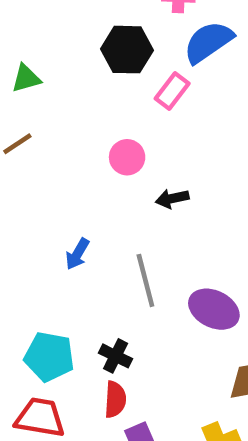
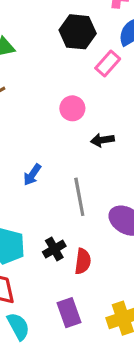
black cross: (116, 356) -> (54, 249), turned 30
red semicircle: (115, 399) -> (83, 261), moved

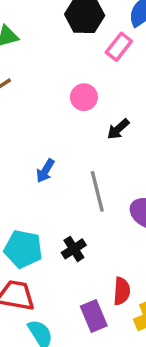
black arrow: (102, 140) -> (118, 129), turned -30
red semicircle: (83, 261) -> (122, 291), moved

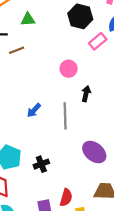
black arrow: (118, 129) -> (86, 94), turned 133
gray line: (97, 191) -> (65, 116), moved

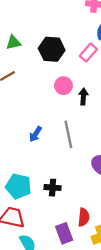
black hexagon: (80, 16) -> (52, 49), moved
black arrow: (86, 94) -> (83, 97), moved
black cross: (41, 164) -> (53, 188), turned 35

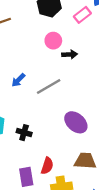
black arrow: (83, 97) -> (70, 54), turned 72
gray line: (68, 134) -> (49, 86), turned 60

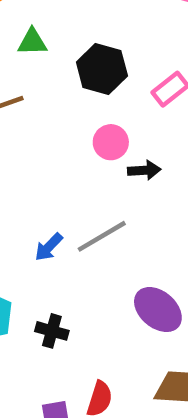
blue arrow: (18, 80) -> (49, 247), moved

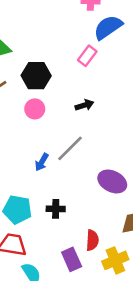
black hexagon: (102, 69) -> (36, 76), moved
pink circle: (111, 142) -> (35, 109), moved

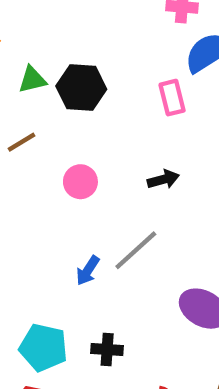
pink rectangle: (87, 56) -> (172, 98), turned -54
black hexagon: (36, 76) -> (81, 88), moved

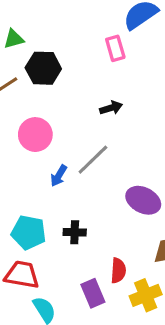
black hexagon: (81, 88) -> (43, 68), moved
pink circle: (80, 182) -> (35, 135), moved, size x1.4

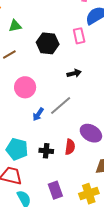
black hexagon: (43, 68) -> (48, 43), moved
red semicircle: (118, 271) -> (70, 147), moved

